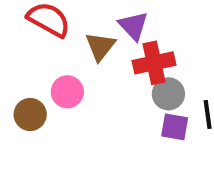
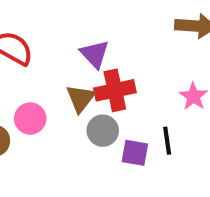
brown triangle: (100, 46) -> (81, 98), moved
gray circle: (168, 94) -> (103, 131), moved

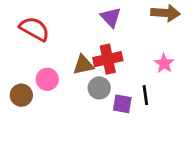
purple triangle: (95, 54) -> (111, 17), moved
brown triangle: (81, 98) -> (83, 65), turned 40

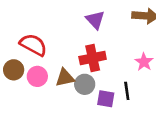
red semicircle: (34, 29) -> (33, 45), moved
brown triangle: (83, 65) -> (65, 78), moved
brown circle: (21, 95) -> (14, 70), moved

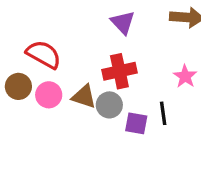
brown triangle: (65, 78) -> (84, 97), turned 30

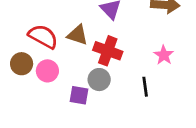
red cross: (119, 71) -> (108, 51), turned 32
brown triangle: (84, 97) -> (78, 35), moved
purple square: (136, 123) -> (79, 95), moved

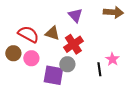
red cross: (108, 51) -> (73, 44), turned 36
pink star: (164, 55) -> (112, 59), moved
purple square: (79, 95) -> (53, 75), size x1.5

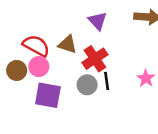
pink circle: (31, 58) -> (39, 67), moved
black line: (99, 69) -> (107, 81), moved
purple square: (53, 75) -> (48, 95), moved

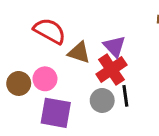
purple triangle: (98, 21) -> (115, 46), moved
red semicircle: (36, 46) -> (50, 31), moved

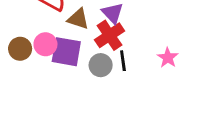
purple square: (56, 113) -> (66, 52), moved

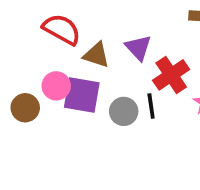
red cross: (110, 35) -> (171, 75), moved
brown circle: (20, 49) -> (25, 108), moved

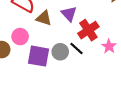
purple square: (82, 95) -> (39, 56), moved
black line: (151, 106) -> (76, 49), turned -40

